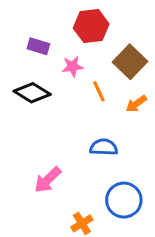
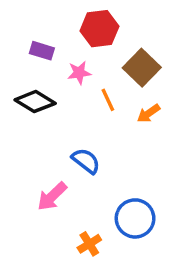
blue semicircle: (104, 147) -> (86, 161), moved, turned 36

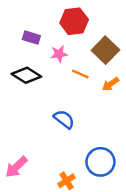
orange line: (108, 100) -> (80, 74), turned -42
pink arrow: (52, 196) -> (16, 167), moved

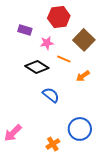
black diamond: (26, 75) -> (37, 67), moved
orange arrow: (111, 84) -> (83, 76), moved

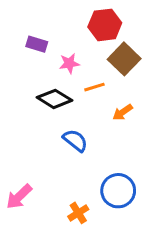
red hexagon: (59, 17) -> (105, 25), moved
orange line: (64, 59) -> (94, 87), turned -40

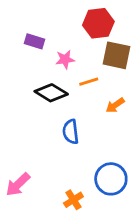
brown square: (124, 59) -> (117, 55), turned -32
blue semicircle: (75, 140) -> (71, 132), turned -135

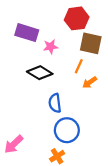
purple rectangle: (35, 41) -> (27, 33), size x1.5
orange line: (89, 82) -> (79, 66), moved, turned -48
blue circle: (111, 179) -> (67, 130), moved

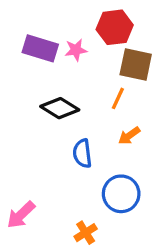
pink star: (51, 47) -> (76, 50), moved
orange arrow: (90, 82) -> (129, 136), moved
blue circle: (67, 130) -> (121, 194), moved

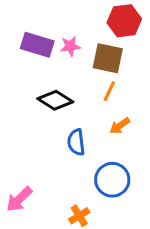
red hexagon: (115, 27) -> (124, 21), moved
brown square: (136, 64) -> (108, 58), moved

